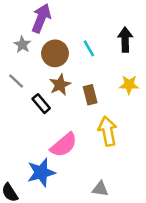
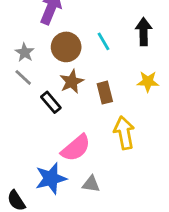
gray star: (22, 45) -> (25, 52), moved
gray triangle: (100, 189) -> (91, 184), moved

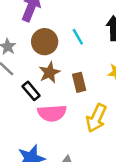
yellow arrow: (124, 133) -> (96, 118), turned -144
pink semicircle: (76, 148) -> (52, 113), moved, turned 36

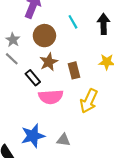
cyan line: (78, 37) -> (73, 22), moved

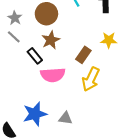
brown rectangle: (74, 70) -> (83, 55), moved, turned 49

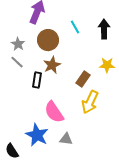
black rectangle: (35, 56) -> (37, 80), turned 49
pink semicircle: (53, 75) -> (54, 112), moved, turned 60
blue star: (35, 114) -> (37, 135), turned -30

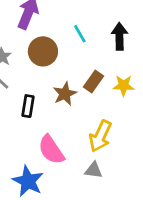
brown star: (52, 65) -> (65, 94), moved
brown rectangle: (83, 79) -> (94, 81), moved
gray triangle: (66, 139) -> (94, 170), moved

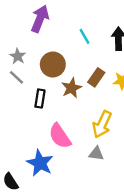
brown circle: (43, 51) -> (53, 64), moved

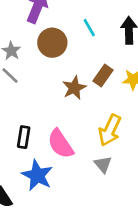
brown circle: (53, 64) -> (52, 43), moved
black rectangle: (40, 99) -> (24, 137), moved
gray triangle: (96, 154) -> (103, 164), turned 42

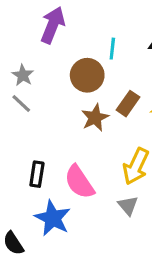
cyan line: (89, 28) -> (112, 49), turned 36
brown circle: (52, 43) -> (87, 75), moved

